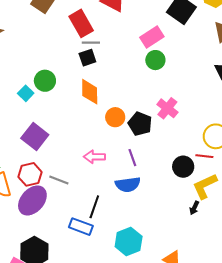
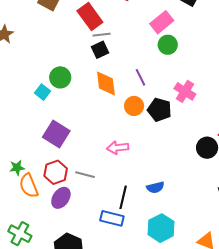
purple line: (132, 158) -> (141, 77), moved
blue semicircle: (128, 184) -> (155, 187), moved, size x0.7
purple ellipse: (32, 200) -> (61, 198), size x0.7

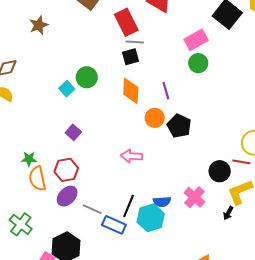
pink cross: (185, 91) -> (194, 197), moved
purple square: (56, 134) -> (73, 132), size x0.6
gray line: (85, 175) -> (92, 209), moved
cyan hexagon: (161, 228) -> (151, 218), moved

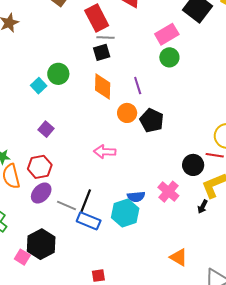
black line: (129, 206) -> (86, 201), moved

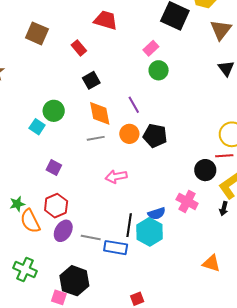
red rectangle: (97, 18) -> (79, 48), size x0.6
pink rectangle: (167, 34) -> (151, 48), size x0.7
gray line: (106, 38) -> (96, 138), moved
black line: (86, 201) -> (129, 225), moved

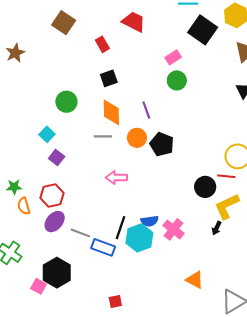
cyan square: (37, 127) -> (47, 134), moved
pink cross: (187, 201) -> (173, 229), moved
orange semicircle: (30, 221) -> (24, 206), size x0.7

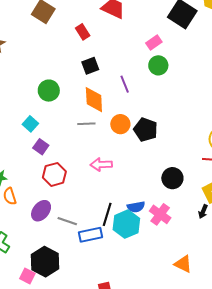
purple line: (146, 110) -> (125, 84), moved
black circle: (205, 187) -> (172, 178), moved
red hexagon: (52, 196) -> (54, 174), moved
blue rectangle: (103, 247) -> (91, 235), turned -30

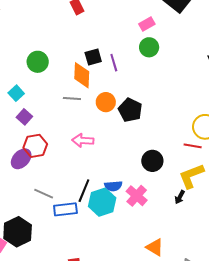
black square: (90, 66) -> (93, 57), moved
purple ellipse: (41, 211) -> (21, 159), moved

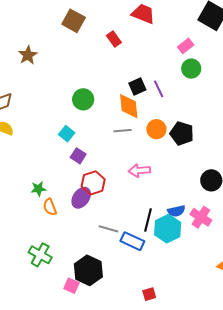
blue rectangle: (65, 209) -> (132, 241), turned 40

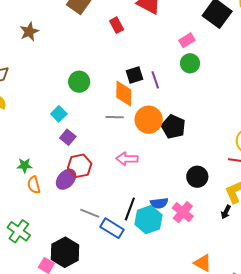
orange circle: (156, 129) -> (149, 120), size x1.4

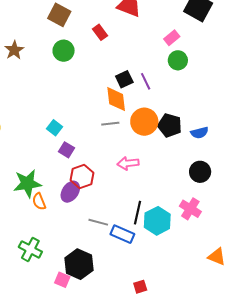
green circle: (79, 82) -> (64, 51), moved
green star: (25, 165) -> (27, 183), size x1.8
blue semicircle: (159, 203) -> (199, 133), moved

